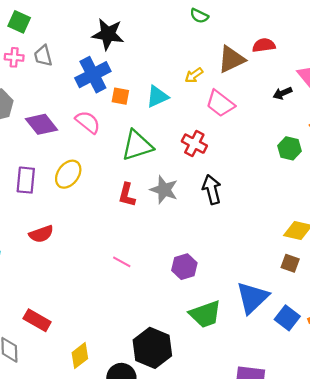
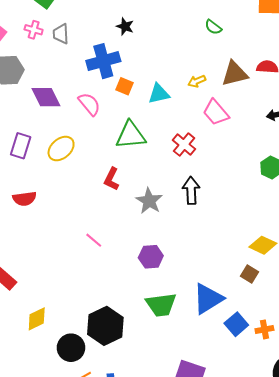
black star: (108, 34) -> (125, 26), size x0.6
gray star: (164, 190) -> (149, 201), moved

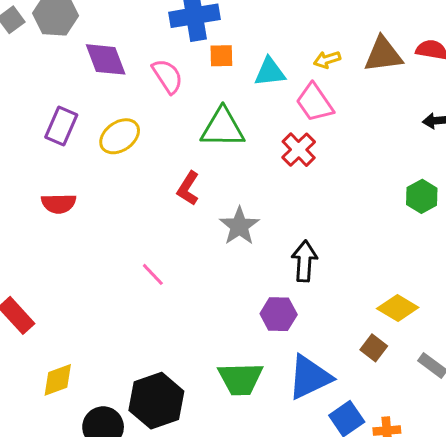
orange square: (125, 86) -> (221, 56), turned -30
pink trapezoid: (216, 112) -> (315, 103), moved
black arrow: (191, 190) -> (304, 261), moved
purple hexagon: (151, 257) -> (279, 314), moved

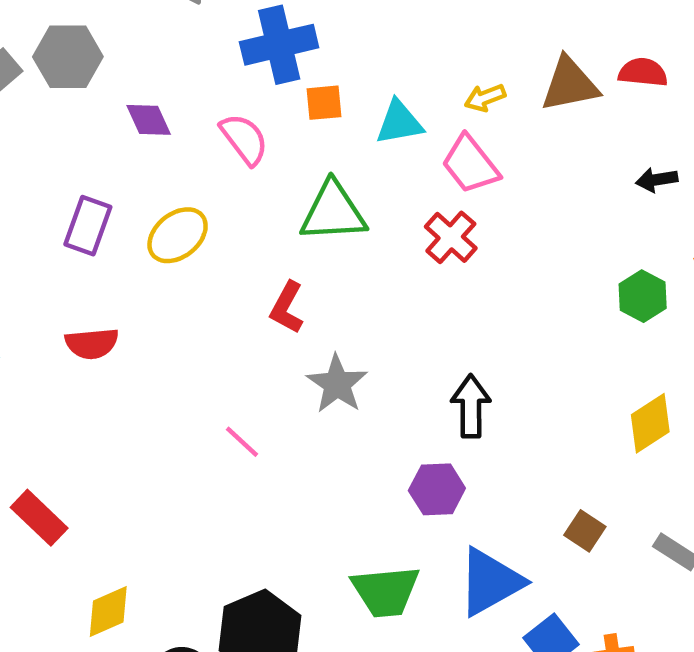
purple diamond: (106, 59) -> (149, 120), size x0.7
gray star: (239, 226) -> (337, 384), moved
yellow diamond: (398, 308) -> (650, 423), moved, turned -60

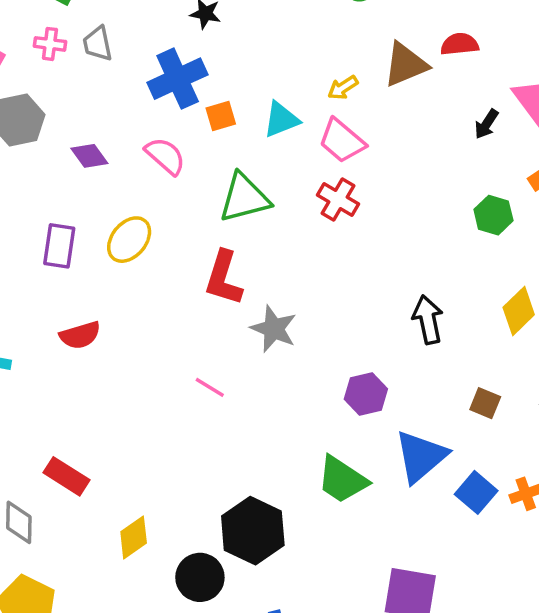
black arrow: (657, 180) -> (486, 124), turned -36
red L-shape: (287, 308) -> (224, 278), size x1.4
black arrow: (471, 406) -> (428, 320), moved
green trapezoid: (386, 591) -> (342, 480), turned 50

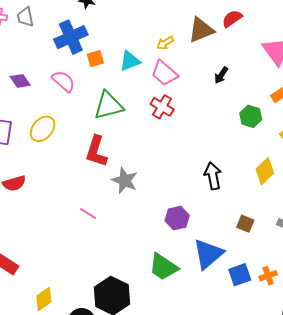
red semicircle: (460, 44) -> (232, 19), turned -30
black arrow: (486, 124) -> (221, 75), moved
blue square: (476, 492) -> (240, 275), turned 30

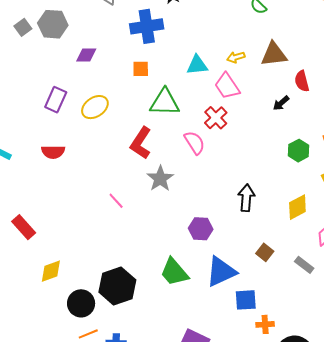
red semicircle: (232, 19) -> (302, 81), moved, turned -85
orange square: (95, 59) -> (141, 69), moved
purple diamond: (20, 81) -> (86, 55), turned -70
pink semicircle: (64, 81) -> (195, 143), moved
orange cross: (268, 276) -> (265, 324), moved

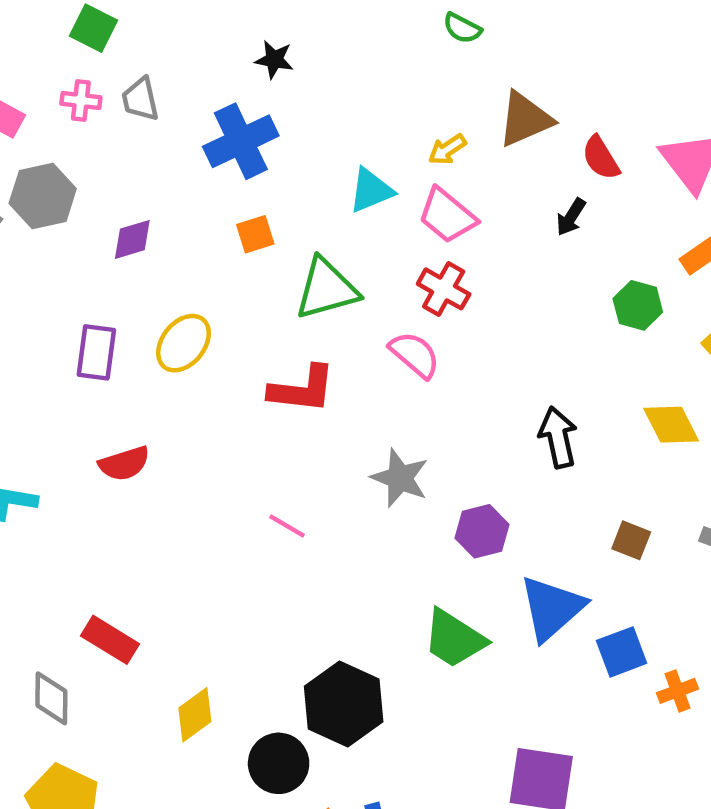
red L-shape: (141, 143) -> (302, 389), turned -100
gray star: (160, 179) -> (400, 478), moved
yellow diamond: (297, 207) -> (671, 425), turned -72

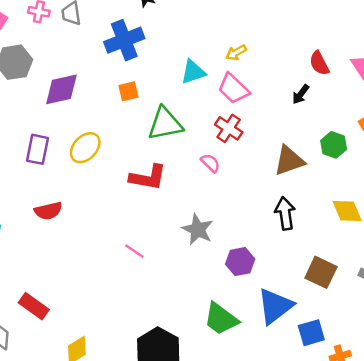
brown triangle: (525, 119) -> (289, 161), moved
purple diamond: (132, 239) -> (61, 89), size x1.5
pink semicircle: (415, 355) -> (210, 163), size x0.7
brown square: (631, 540) -> (321, 272), size x1.5

